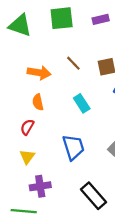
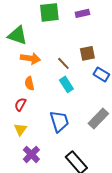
green triangle: (20, 25) -> (17, 35), moved
brown line: (73, 63) -> (63, 63), moved
purple cross: (40, 186) -> (31, 154), turned -36

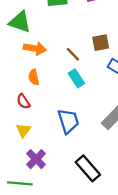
red semicircle: (20, 104) -> (23, 101), turned -64

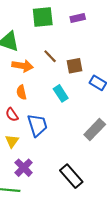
brown square: (101, 43) -> (74, 66), moved
brown line: (73, 54) -> (50, 56), moved
blue trapezoid: (68, 121) -> (37, 125), moved

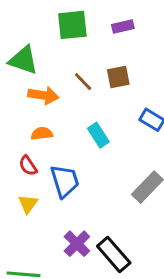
brown square: (74, 66) -> (118, 77), moved
orange semicircle: (21, 92) -> (42, 134), turned 96
purple cross: (24, 168) -> (77, 244), moved

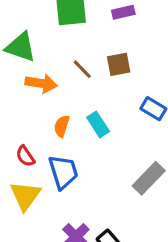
orange semicircle: (42, 134) -> (62, 126), moved, turned -65
yellow triangle: (28, 204) -> (25, 196), size x1.5

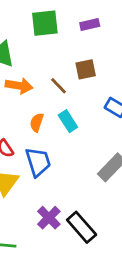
brown line: (82, 69) -> (58, 86), moved

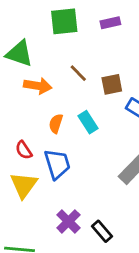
brown square: (86, 69) -> (112, 84), moved
brown line: (58, 86) -> (78, 73), moved
black rectangle: (82, 227) -> (102, 231), size x0.7

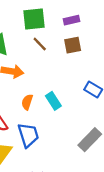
brown line: (78, 73) -> (40, 44), moved
brown square: (112, 84) -> (73, 45), moved

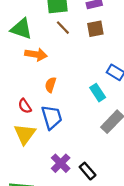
cyan rectangle: (53, 101) -> (98, 93), moved

